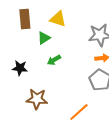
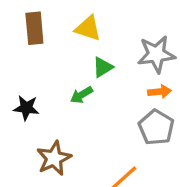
green triangle: (44, 38) -> (103, 67), moved
brown star: (37, 99) -> (54, 158), turned -30

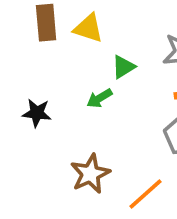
yellow triangle: (88, 28) -> (88, 28), moved
brown star: (54, 158) -> (90, 174), moved

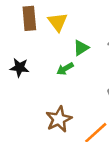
yellow triangle: (88, 28) -> (58, 22), turned 35
black star: (37, 113) -> (20, 68), moved

